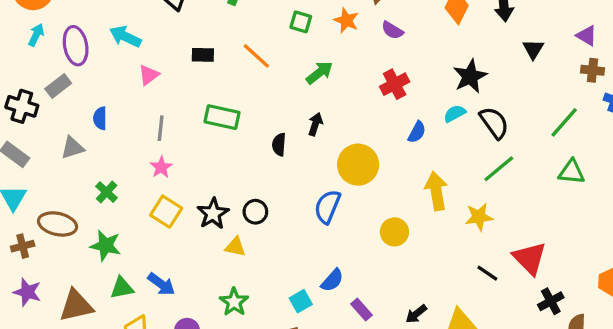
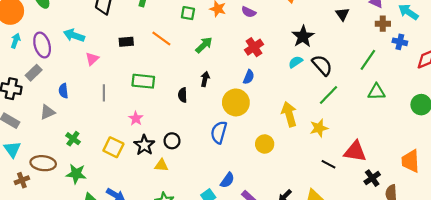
blue semicircle: (417, 132) -> (249, 77), moved
pink star: (161, 167) -> (136, 118), moved
red triangle: (530, 258) -> (355, 151), turned -30

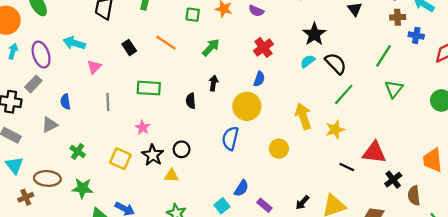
black rectangle: (126, 42) -> (129, 47), turned 64
green triangle: (376, 92) -> (394, 89), turned -48

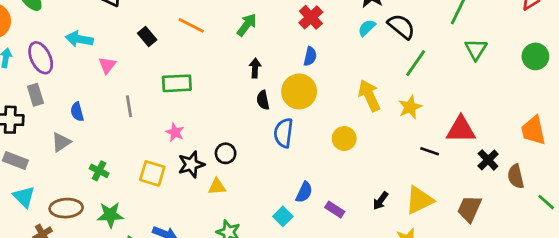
gray rectangle: (33, 84) -> (35, 95), turned -54
black semicircle: (191, 101) -> (263, 100), moved
black star: (153, 155) -> (191, 164), turned 30

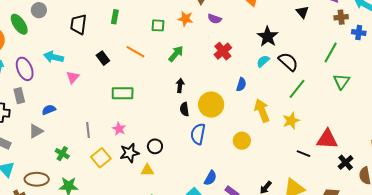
blue semicircle: (310, 56) -> (241, 84), moved
gray line: (129, 106) -> (88, 130), moved
blue semicircle: (77, 112) -> (49, 110), turned 80
yellow square: (152, 173) -> (101, 158), turned 30

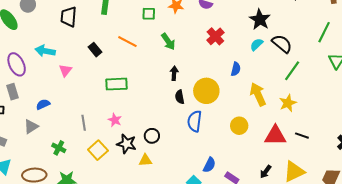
green arrow: (176, 54) -> (168, 41), turned 108
red triangle: (327, 139) -> (275, 136), moved
black star: (130, 153) -> (127, 144), turned 30

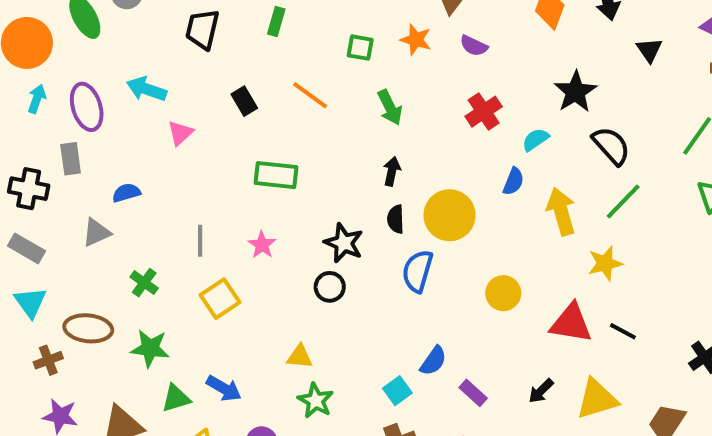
cyan semicircle: (257, 44) -> (535, 140), moved
yellow arrow: (258, 94) -> (561, 211), moved
black star: (127, 144) -> (344, 243), moved
yellow triangle: (145, 160) -> (300, 357), moved

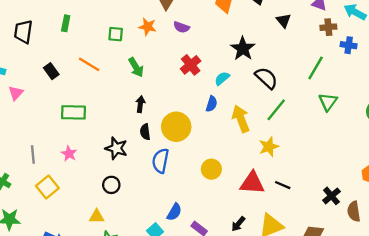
black circle: (330, 287) -> (111, 185), moved

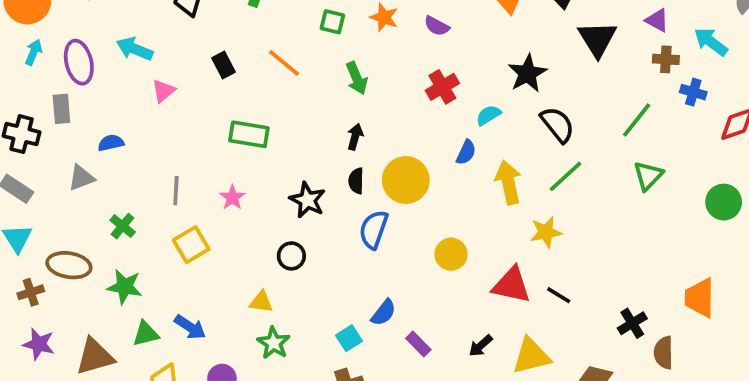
black triangle: (283, 21) -> (597, 39), size x1.6

